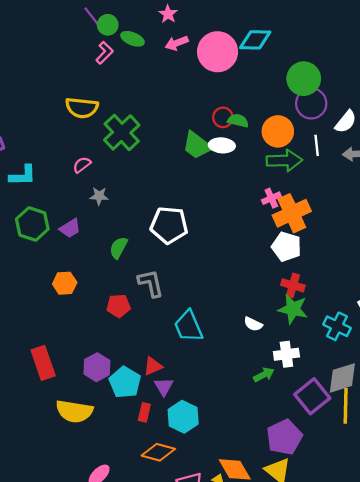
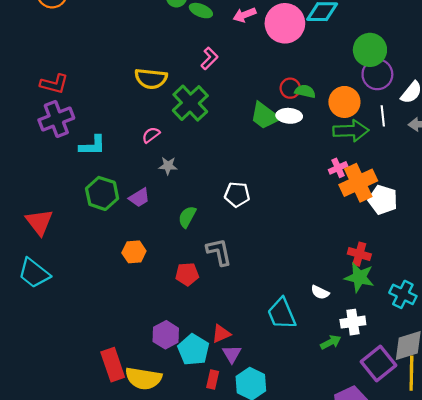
pink L-shape: (104, 53) -> (209, 58), moved
white pentagon: (169, 225) -> (237, 194), size x0.7
white pentagon: (286, 247) -> (383, 200), moved
cyan trapezoid: (188, 326) -> (282, 314), moved
red rectangle: (43, 363) -> (113, 365), moved

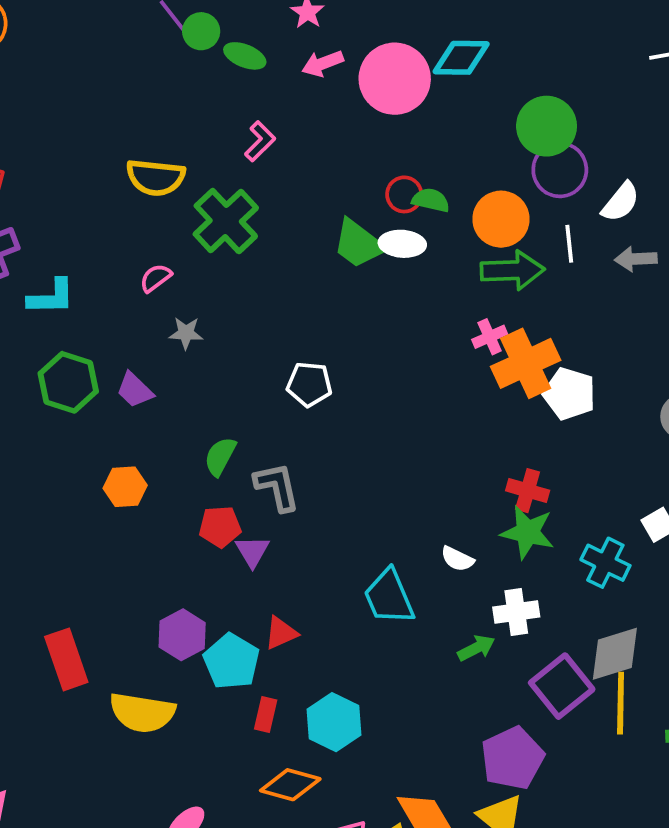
purple trapezoid: (139, 198) -> (135, 390), turned 75
green semicircle: (187, 217) -> (220, 456), moved
purple triangle: (232, 354) -> (252, 551), moved
red rectangle: (113, 365) -> (66, 659), moved

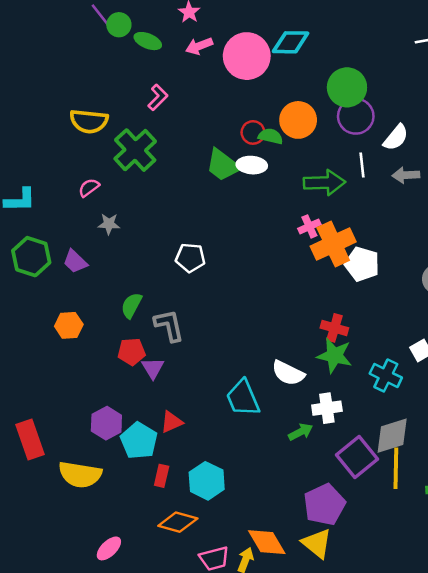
orange circle: (501, 219) -> (298, 120), moved
white semicircle: (457, 559) -> (288, 373), size x1.5

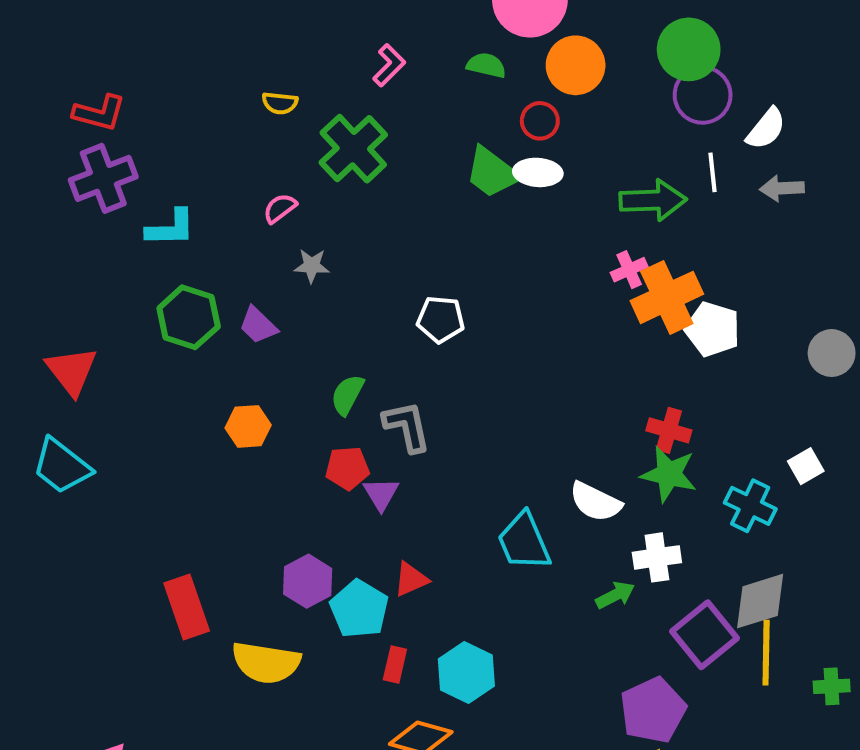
orange circle: (298, 120) -> (576, 65), moved
yellow semicircle: (89, 121) -> (280, 103), size x0.6
green semicircle: (271, 136) -> (486, 65), moved

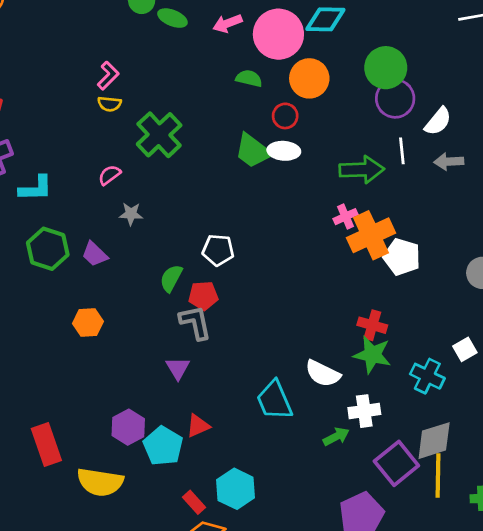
pink L-shape: (389, 65) -> (108, 76), moved
green semicircle: (347, 395) -> (171, 278), moved
red pentagon: (347, 468) -> (203, 296), moved
red rectangle: (395, 665) -> (194, 502), moved, turned -55

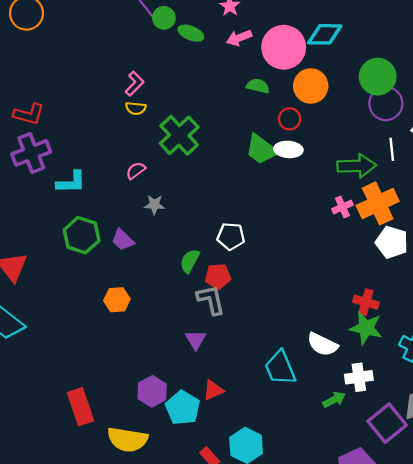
orange cross: (371, 235) -> (378, 203), moved

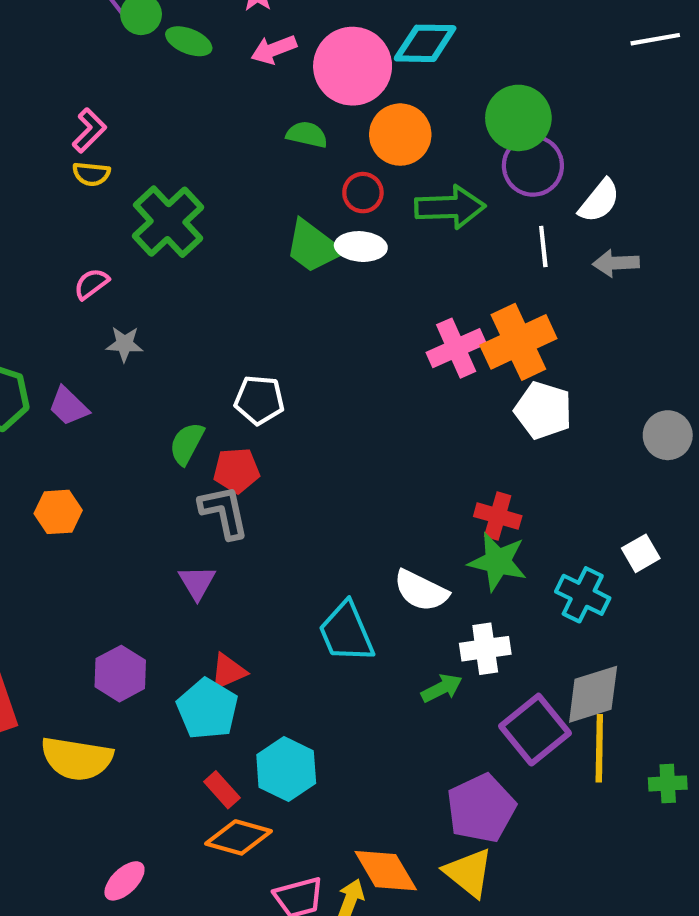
green arrow: (357, 166) -> (450, 207), moved
pink cross: (342, 207) -> (456, 348), size x1.5
cyan pentagon: (183, 408) -> (207, 709), moved

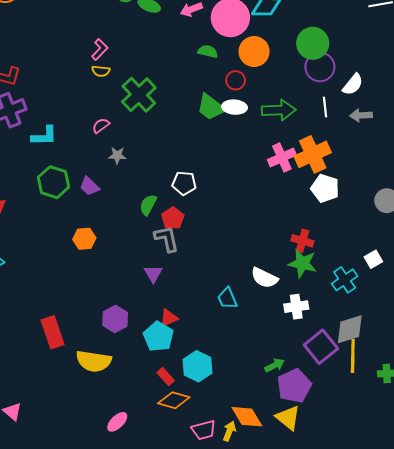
green arrow: (450, 207) -> (279, 110), moved
red pentagon: (236, 470) -> (173, 218), turned -30
cyan cross: (583, 595) -> (345, 280), turned 30
cyan trapezoid: (346, 632) -> (227, 298), size x0.7
green arrow: (442, 688) -> (275, 365), moved

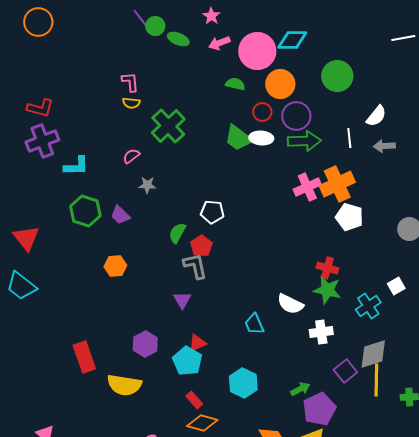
pink L-shape: (100, 49) -> (130, 82), turned -50
purple circle: (320, 67) -> (296, 116), moved
purple square: (321, 347) -> (345, 371), size x0.7
cyan hexagon: (197, 366) -> (243, 383), moved

